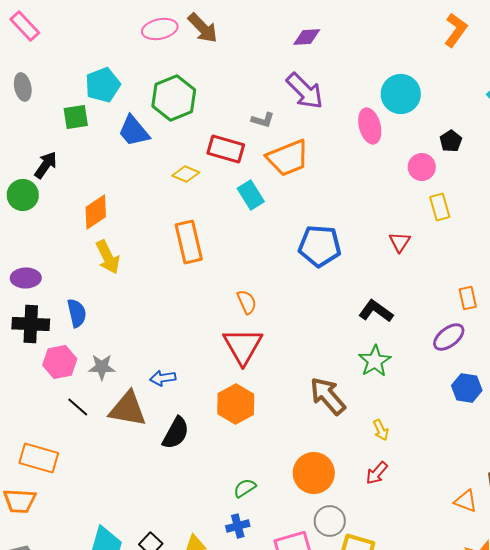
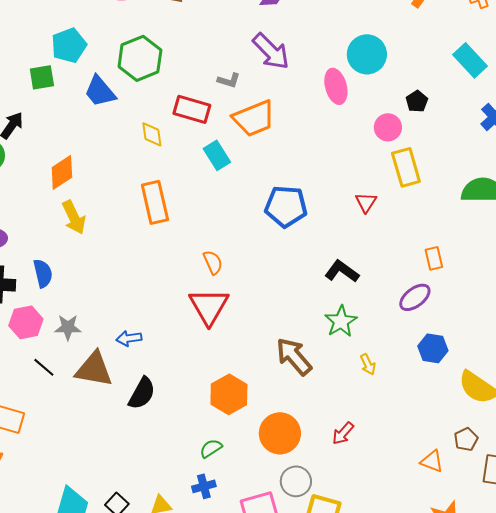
yellow diamond: (186, 174) -> (152, 134), turned 60
yellow rectangle: (440, 207) -> (406, 167), size x1.4
orange hexagon: (236, 404) -> (229, 394), moved
yellow arrow: (381, 430) -> (368, 364), moved

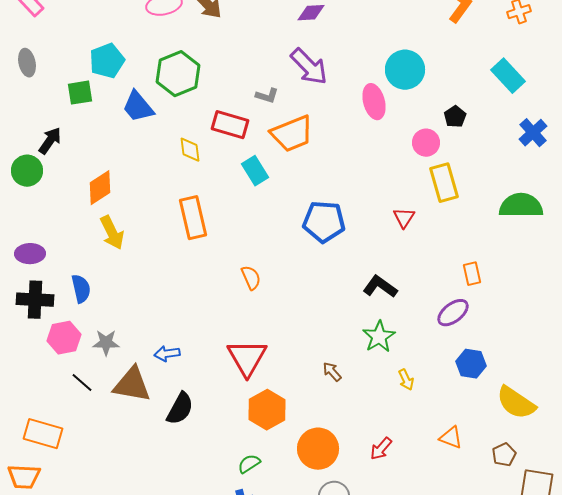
red triangle: (209, 306) -> (247, 358), moved
brown arrow: (294, 356) -> (332, 372), size x0.5
orange triangle: (432, 461) -> (451, 438), moved

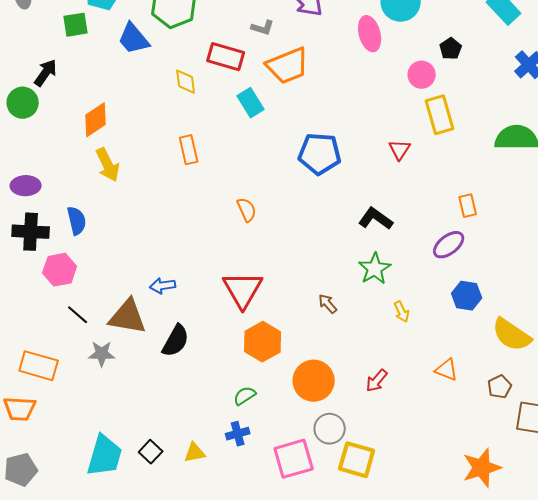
orange rectangle: (193, 218) -> (189, 150), size x0.7
gray star: (106, 343) -> (102, 354), moved

